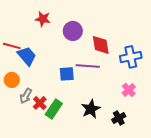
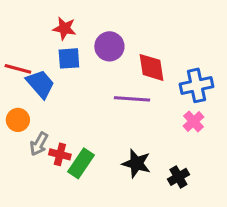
blue square: (67, 74) -> (69, 58), moved
pink cross: (129, 90) -> (193, 121), moved
red cross: (40, 103) -> (60, 154), turned -32
black star: (91, 109) -> (136, 163), turned -30

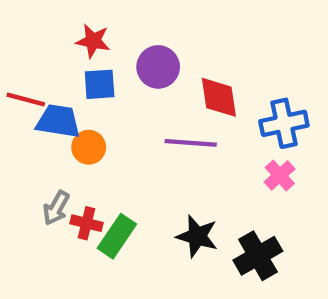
blue trapezoid: (40, 84) -> (58, 121), turned -40
orange circle: (18, 120) -> (89, 147), moved
black cross: (178, 177) -> (258, 256), size x1.5

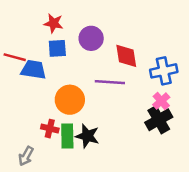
orange circle: (89, 147) -> (70, 100), moved, size x1.5
gray arrow: (56, 208) -> (26, 156), moved
green rectangle: (117, 236) -> (67, 136), turned -35
black star: (197, 236) -> (87, 136), moved
black cross: (258, 256) -> (159, 120), moved

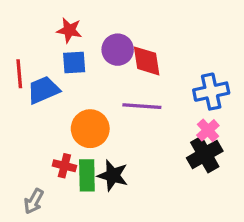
red diamond: (126, 56) -> (147, 61), moved
red line: (15, 57) -> (19, 74), turned 70
blue trapezoid: (33, 70) -> (43, 90), turned -32

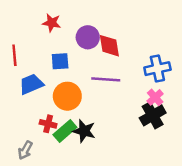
blue square: (74, 63) -> (60, 61), moved
blue trapezoid: (43, 90) -> (31, 84), moved
green rectangle: (87, 175) -> (65, 131), turned 50

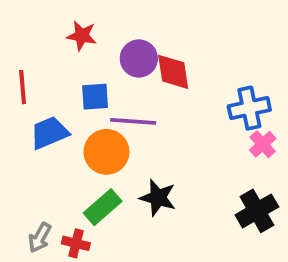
purple line: (106, 79) -> (133, 121), moved
pink cross: (155, 97) -> (263, 144), moved
black cross: (153, 115) -> (257, 211), moved
red cross: (48, 124) -> (76, 243), moved
black star: (84, 131) -> (158, 198), moved

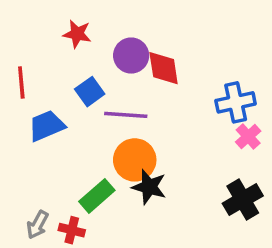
blue square: (95, 97) -> (90, 92), turned -32
orange circle: (106, 152) -> (135, 160), moved

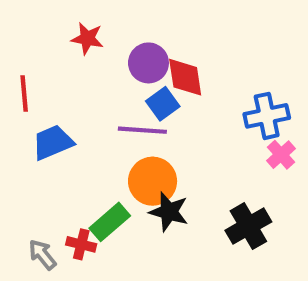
blue square: (90, 92) -> (163, 104), moved
black cross: (243, 200) -> (248, 226), moved
gray arrow: (38, 225) -> (42, 255), turned 112
red cross: (72, 230) -> (81, 244), moved

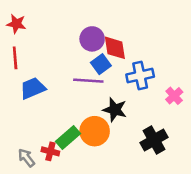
red star: (87, 38) -> (16, 24), moved
blue cross: (267, 116) -> (140, 76), moved
orange circle: (153, 181) -> (95, 131), moved
black star: (169, 212) -> (115, 110), moved

